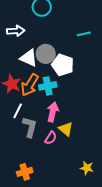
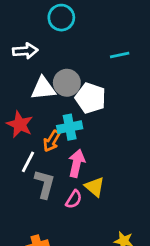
white triangle: (29, 58) -> (43, 88), turned -30
orange arrow: (30, 85) -> (52, 141), moved, size x0.7

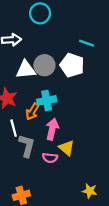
cyan line: (120, 55) -> (86, 43), turned 32
white pentagon: (90, 98) -> (72, 65), moved
white line: (28, 162) -> (14, 128), turned -42
pink semicircle: (74, 199) -> (50, 158), turned 64

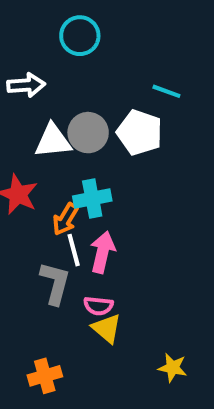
white line: (14, 128) -> (74, 250), moved
yellow triangle: (67, 148) -> (107, 328), moved

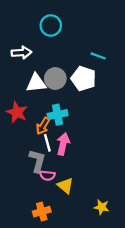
pink semicircle: (98, 306) -> (47, 176), moved
orange cross: (45, 376) -> (42, 212), moved

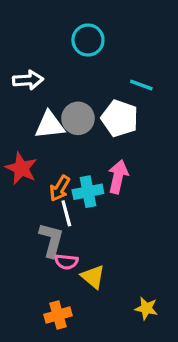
cyan circle: (51, 25) -> (88, 40), moved
cyan cross: (58, 115) -> (88, 192), moved
pink arrow: (63, 144) -> (118, 177), moved

